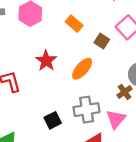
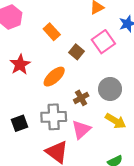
brown cross: (124, 92) -> (81, 98), moved

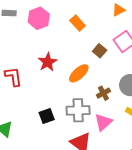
orange rectangle: (52, 32) -> (78, 23), moved

